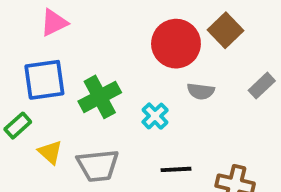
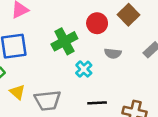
red circle: (176, 44) -> (97, 23), size x0.7
green cross: (100, 97) -> (64, 41), moved

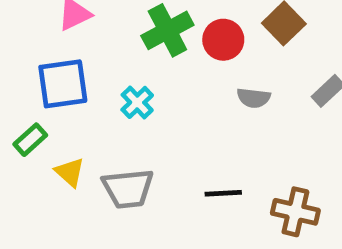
green cross: (64, 41) -> (167, 30), moved
cyan cross: (84, 69) -> (137, 102), moved

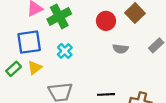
green cross: (167, 30) -> (59, 16), moved
yellow triangle: (70, 172) -> (35, 68), moved, turned 40

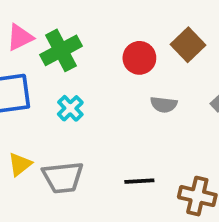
yellow triangle: (35, 68) -> (20, 164), moved

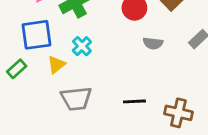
yellow triangle: (20, 164) -> (56, 65), moved

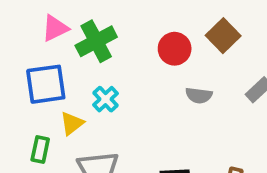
green rectangle: (17, 69) -> (40, 150), moved, turned -36

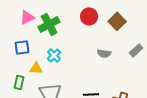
red circle: (175, 49) -> (89, 16), moved
blue square: (46, 84) -> (22, 47), size x0.7
yellow triangle: (72, 123) -> (36, 68), turned 40

